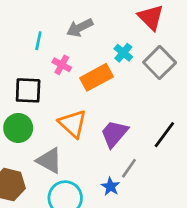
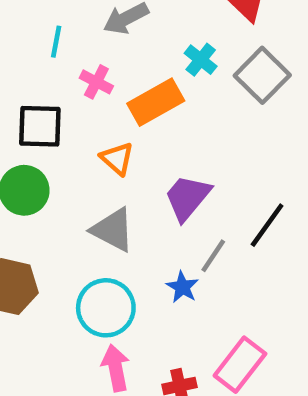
orange triangle: (73, 124) -> (117, 159), moved, size x0.7
black line: (164, 135) -> (267, 225), moved
gray triangle: (49, 161) -> (113, 230), moved

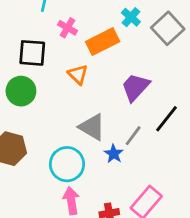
purple trapezoid: (187, 197) -> (135, 87), moved
gray triangle: (113, 230) -> (92, 127), moved

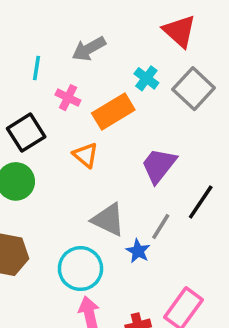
black square: (32, 53) -> (26, 133), turned -32

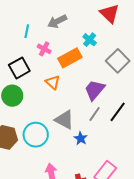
gray square: (194, 89) -> (118, 61), moved
gray line: (161, 227) -> (95, 114), moved
cyan circle: (80, 269) -> (36, 135), moved

